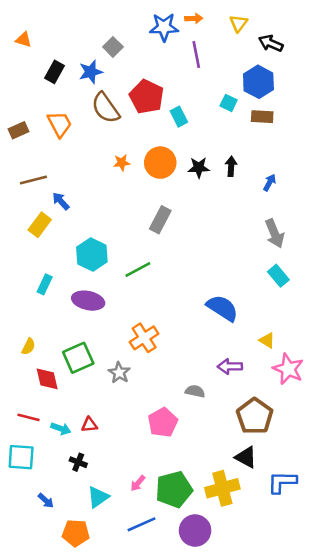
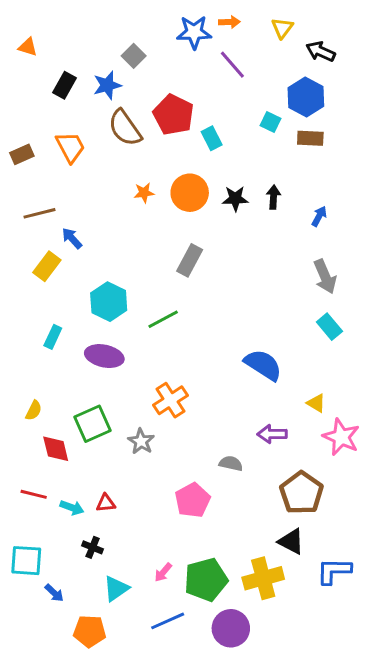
purple line: (196, 54) -> (232, 65), turned -30
cyan square: (21, 457) -> (26, 561), moved

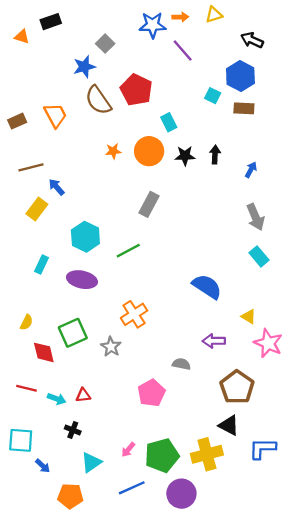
yellow triangle: (282, 28) -> (214, 15), moved, turned 36
black rectangle: (65, 85) -> (51, 22), moved, turned 42
cyan rectangle: (212, 138) -> (169, 122), moved

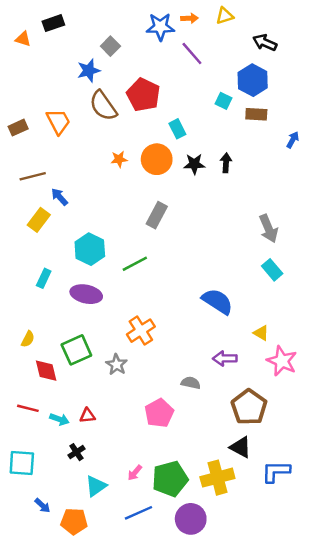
blue arrow: (251, 170) -> (293, 140), moved
black cross: (73, 430) -> (76, 452), turned 35
blue arrow: (43, 466) -> (42, 506), moved

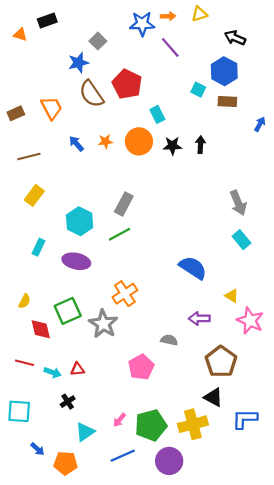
blue arrow: (59, 197) -> (76, 144), moved
gray rectangle: (157, 215) -> (124, 204), moved
gray star: (117, 365) -> (103, 324), size x1.5

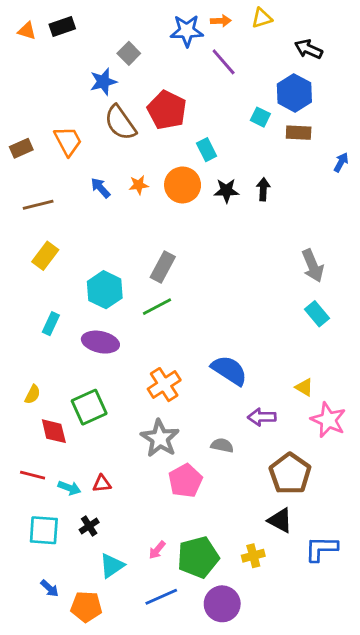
orange triangle: (20, 35) -> (27, 31), moved
blue semicircle: (193, 268) -> (229, 370), moved
gray star: (103, 324) -> (160, 438), moved
cyan square: (19, 411) -> (44, 530), moved
yellow cross: (193, 424) -> (253, 556), size x0.6

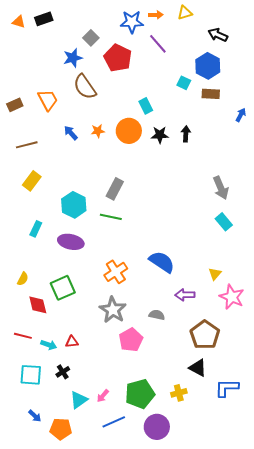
red pentagon: (167, 110) -> (118, 58), moved
green line: (157, 307) -> (111, 217), turned 40
yellow triangle: (304, 387) -> (215, 274), turned 40
pink arrow: (157, 550) -> (103, 396), moved

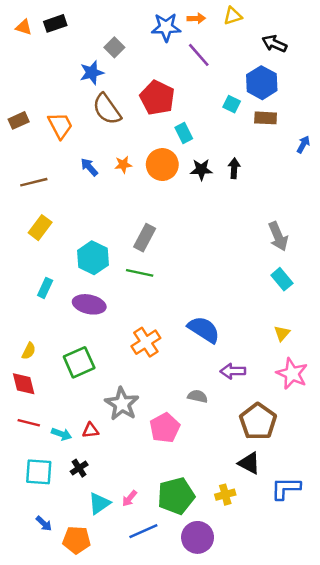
red pentagon: (118, 58) -> (157, 98), moved
brown rectangle: (15, 105) -> (19, 120), moved
yellow triangle: (215, 274) -> (282, 333), moved
red diamond: (38, 305) -> (24, 384), moved
gray star: (113, 310) -> (122, 404), moved

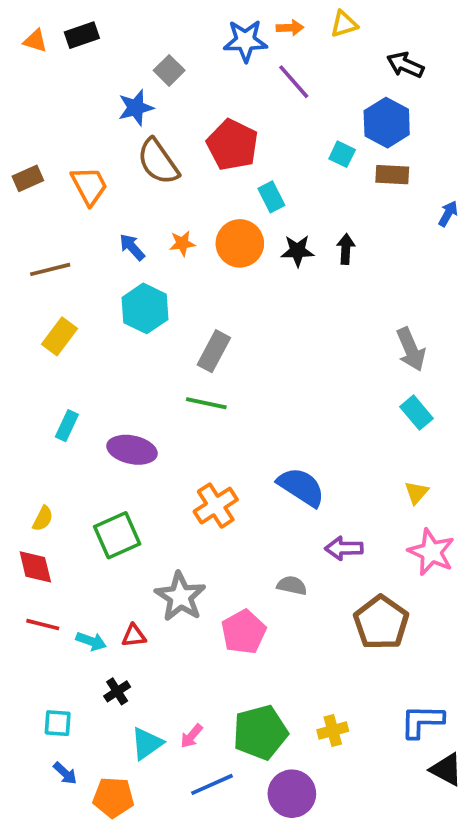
cyan hexagon: (93, 258) -> (145, 308), moved
black triangle: (249, 463) -> (446, 770), moved
cyan square: (39, 472) -> (58, 723), moved, size x0.7

